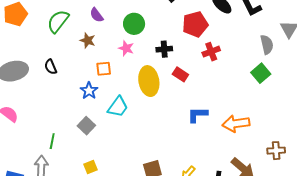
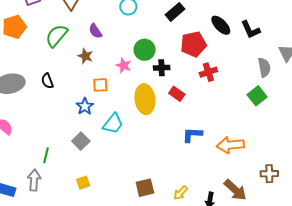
green circle: (134, 24) -> (145, 50), moved

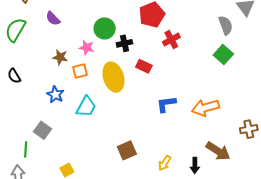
brown star: (85, 56) -> (60, 57), moved
orange square: (100, 85) -> (80, 71), moved
gray square: (81, 141) -> (42, 130), moved
brown square: (145, 188) -> (127, 150), moved

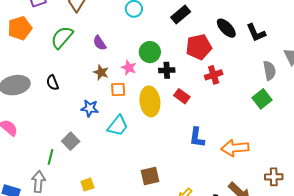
purple semicircle: (53, 19) -> (100, 43), moved
blue star: (55, 95) -> (90, 108), turned -30
blue L-shape: (166, 104) -> (197, 137), turned -85

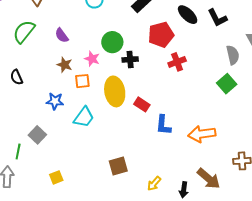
red rectangle: (182, 96) -> (142, 104), moved

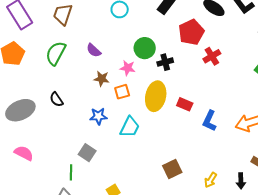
yellow ellipse: (115, 91) -> (156, 96), turned 32
blue L-shape: (163, 125) -> (209, 121), turned 30

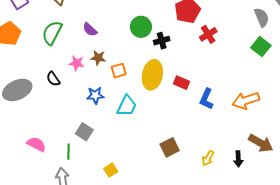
pink star: (128, 68) -> (77, 63), moved
pink semicircle: (24, 153) -> (36, 144), moved

